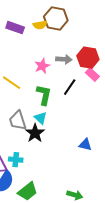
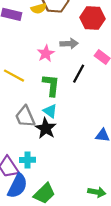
red hexagon: (88, 58) -> (92, 18), moved

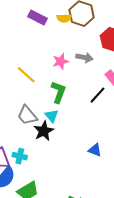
black line: (79, 74) -> (97, 95), moved
gray trapezoid: (25, 117) -> (27, 115), turned -30

